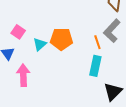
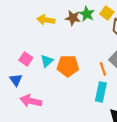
cyan triangle: (40, 44) -> (47, 61), moved
pink arrow: (23, 75) -> (31, 101), turned -75

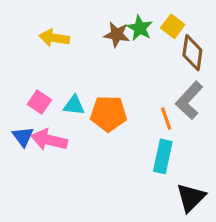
yellow arrow: (46, 20) -> (54, 38), moved
cyan triangle: (47, 61) -> (74, 105), turned 48
pink arrow: (31, 101) -> (49, 140), moved

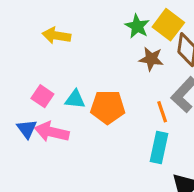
yellow square: (173, 26) -> (168, 25), size x1.4
brown star: (117, 35) -> (151, 59), moved

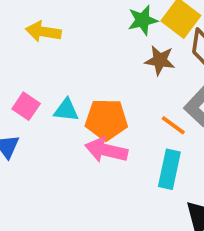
green star: (137, 26) -> (143, 20), turned 30
orange line: (162, 112) -> (173, 125), turned -35
pink arrow: (52, 132) -> (106, 150), moved

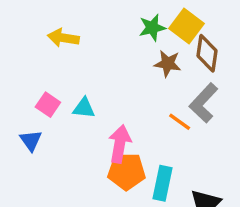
orange pentagon: (106, 120) -> (127, 171), moved
pink arrow: (106, 150) -> (120, 144), turned 87
cyan rectangle: (169, 169) -> (163, 183), moved

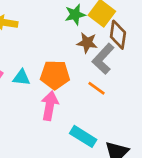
gray L-shape: (204, 103) -> (103, 59), moved
orange pentagon: (127, 171) -> (55, 75), moved
cyan rectangle: (163, 183) -> (83, 136), turned -70

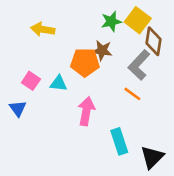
brown star: (87, 43) -> (102, 50), moved
orange pentagon: (55, 75) -> (85, 62), moved
cyan rectangle: (83, 136) -> (119, 141), turned 40

